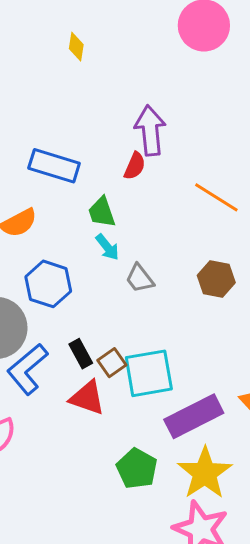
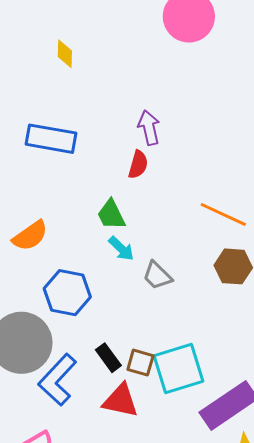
purple arrow: (150, 131) -> (149, 128), size x0.7
blue rectangle: (54, 166) -> (51, 139), moved
orange line: (216, 197) -> (223, 214), moved
brown square: (112, 363) -> (140, 363), turned -32

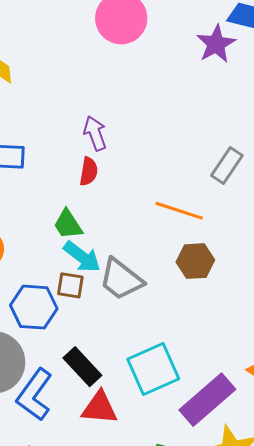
cyan arrow: (121, 249) -> (82, 257), size x1.4
gray trapezoid: (157, 276) -> (121, 279), size x1.5
black rectangle: (108, 358) -> (82, 367), size x1.4
brown square: (140, 363) -> (70, 285), moved

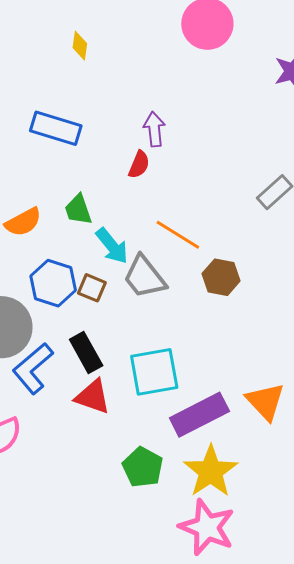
orange line: (179, 211) -> (178, 235), moved
green trapezoid: (68, 224) -> (78, 210), moved
brown square: (70, 285) -> (92, 288), moved

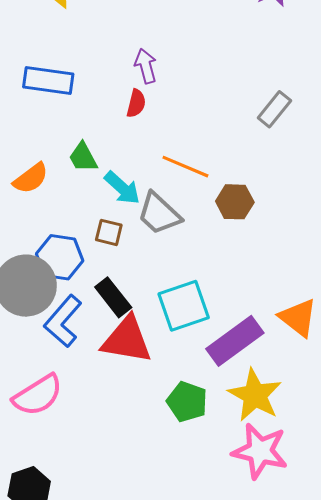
blue hexagon: (53, 283) -> (60, 257), moved
red triangle: (93, 397) -> (127, 340), size x1.4

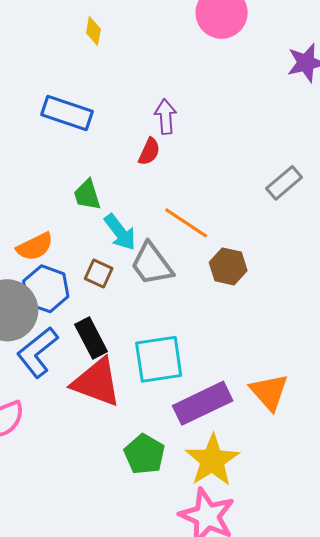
orange semicircle: (31, 178) -> (35, 247), moved

